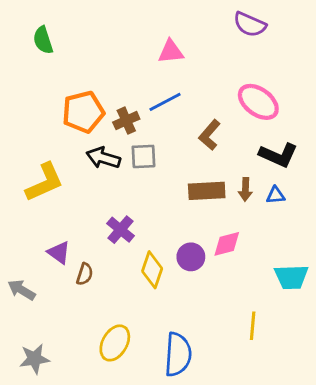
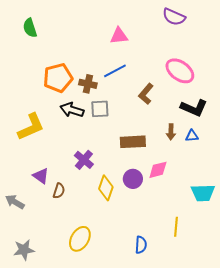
brown cross: (126, 121) -> (88, 84), turned 36
brown rectangle: (207, 191) -> (133, 142), moved
blue semicircle: (178, 354) -> (141, 245), moved, size x0.6

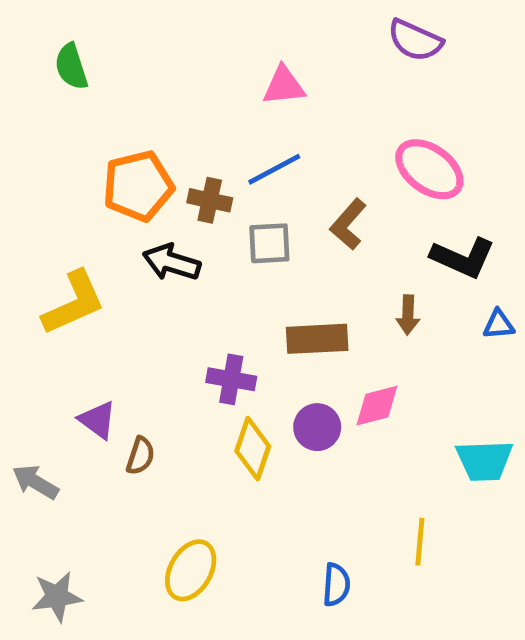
gray square: (100, 109) -> (269, 243), moved
blue triangle: (192, 136) -> (499, 324), moved
purple cross: (84, 160) -> (231, 379), moved, turned -30

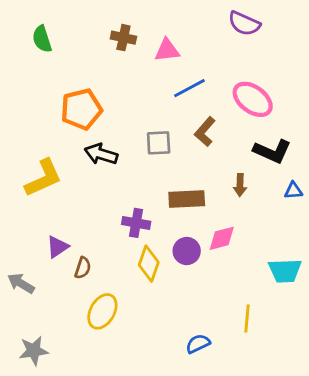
blue line: (274, 169) -> (189, 88), moved
brown cross: (210, 200) -> (123, 38), moved
purple triangle: (98, 420) -> (57, 247), turned 50
yellow ellipse: (191, 570) -> (102, 311), moved
blue semicircle: (336, 585) -> (198, 344), turned -120

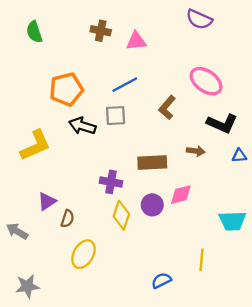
blue line: (189, 88) -> (125, 85), moved
gray square: (159, 143) -> (116, 116), moved
brown arrow: (240, 185) -> (196, 151), turned -84

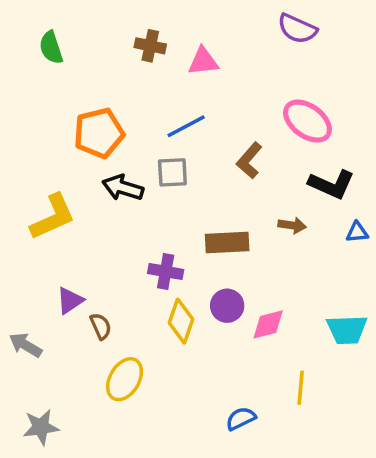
pink diamond: (181, 195) -> (268, 324), moved
brown semicircle: (67, 219) -> (101, 326), turned -42

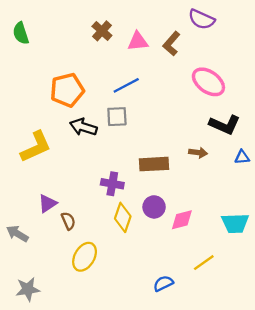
brown cross: (150, 46) -> (102, 31), turned 30
green semicircle: (51, 48) -> (21, 33), moved
brown L-shape: (249, 160) -> (171, 44), moved
yellow line: (301, 388) -> (204, 263), turned 50

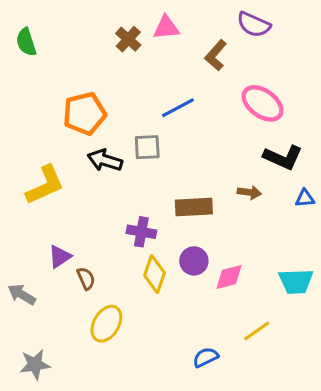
pink triangle: (138, 41) -> (166, 28), moved
blue line: (126, 85) -> (178, 108), moved

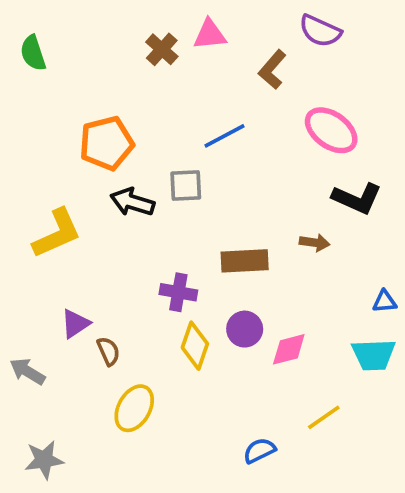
blue triangle: (305, 198) -> (385, 301), moved

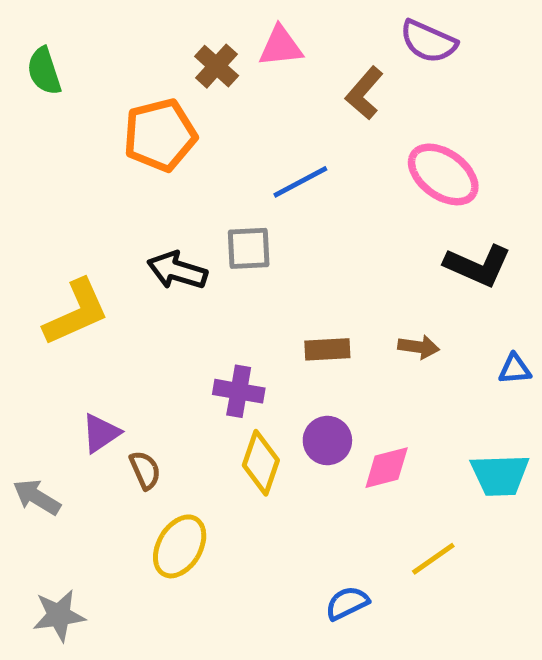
orange pentagon: (107, 143) -> (160, 135), moved
brown arrow: (315, 243) -> (419, 347), moved
brown rectangle: (245, 261) -> (327, 349), size x0.7
blue triangle: (385, 301) -> (515, 369), moved

